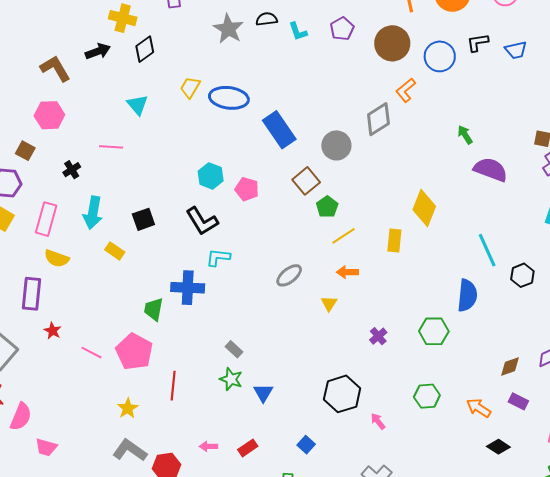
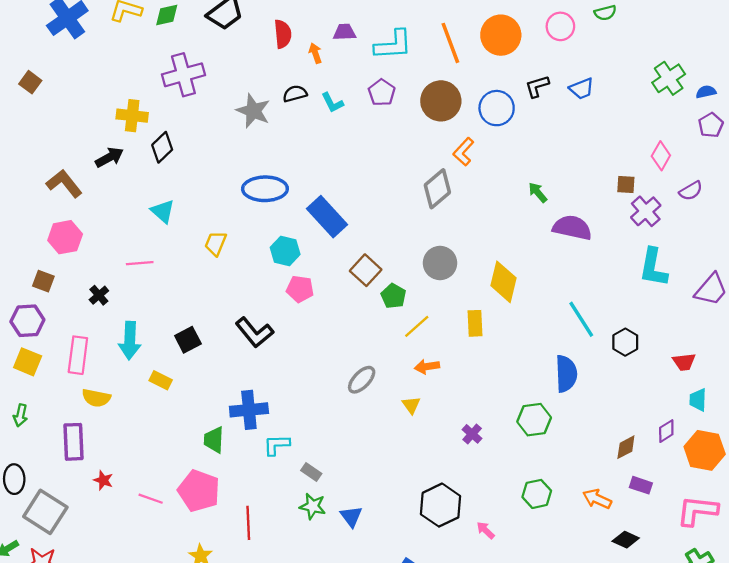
yellow trapezoid: (190, 87) -> (216, 243), moved
gray circle: (336, 145) -> (440, 263), moved
cyan hexagon: (211, 176) -> (285, 251), moved
cyan L-shape: (218, 257) -> (277, 445), moved

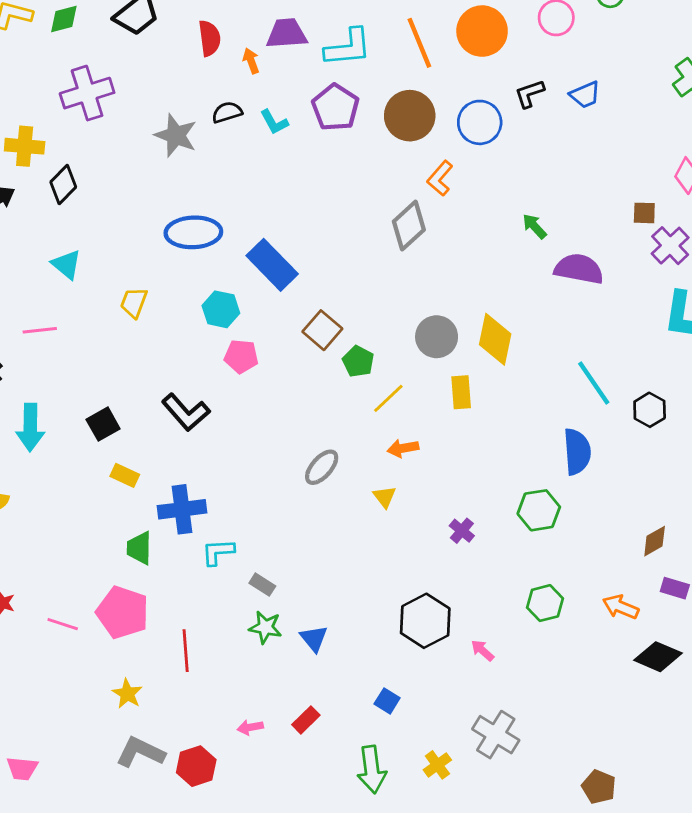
purple trapezoid: (344, 32) -> (287, 34), size x1.4
purple pentagon: (382, 93) -> (335, 107), size x1.4
gray circle: (440, 263) -> (437, 337), moved
yellow rectangle: (161, 380) -> (125, 475), moved
black diamond: (626, 540) -> (658, 657), size x1.4

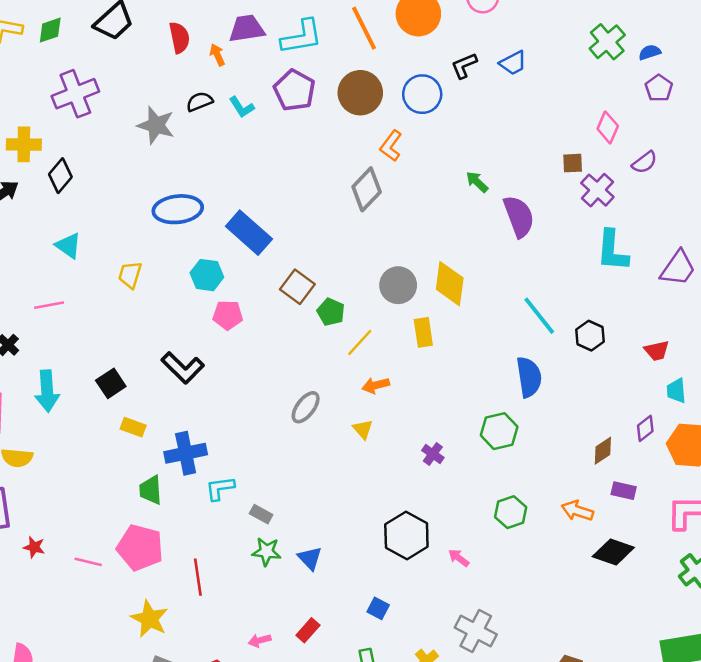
purple semicircle: (579, 269) -> (519, 216), turned 63
yellow star: (127, 694) -> (149, 619), size x1.4

